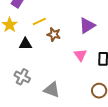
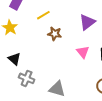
yellow line: (39, 22) -> (43, 15), moved
black triangle: (25, 44) -> (14, 59), moved, turned 48

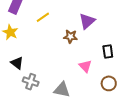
brown star: (55, 34) -> (70, 37), moved
pink triangle: (83, 52) -> (85, 66), moved

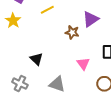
black triangle: (17, 63) -> (36, 59), moved
gray cross: (31, 82) -> (20, 84), moved

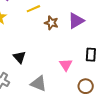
brown star: (72, 32) -> (51, 23), moved

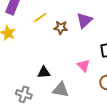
black triangle: (19, 57) -> (44, 72), moved, turned -40

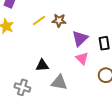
yellow line: (40, 18) -> (39, 20), moved
purple triangle: (84, 20) -> (80, 38), moved

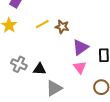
gray triangle: (59, 83) -> (54, 88), turned -48
gray cross: (22, 87) -> (19, 64), moved

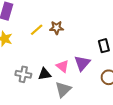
purple triangle: (80, 47) -> (82, 63), moved
pink triangle: (80, 67) -> (63, 66), moved

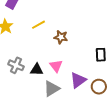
brown star: (57, 28) -> (61, 37), moved
purple triangle: (82, 63) -> (78, 80), moved

